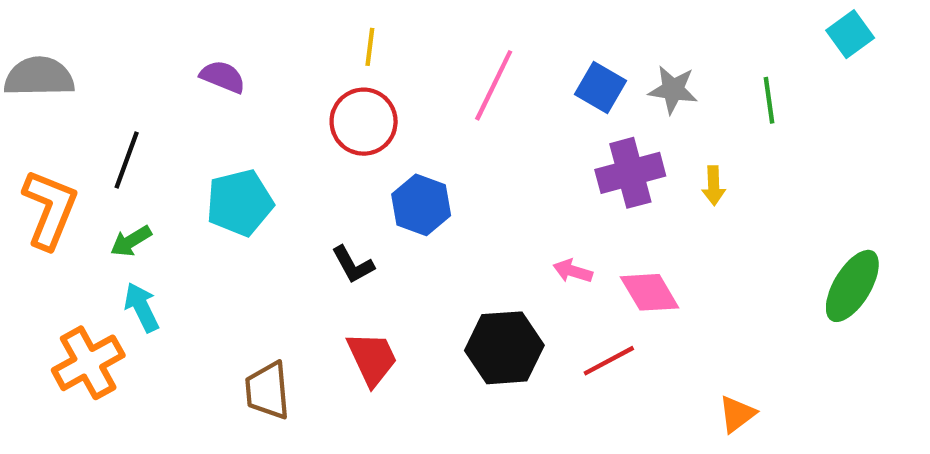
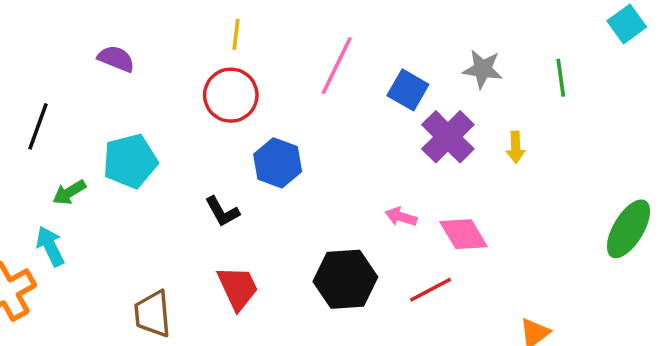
blue square: (600, 87) -> (408, 90), moved
purple cross: (630, 173) -> (448, 137), turned -30
green arrow: (131, 241) -> (69, 192), moved

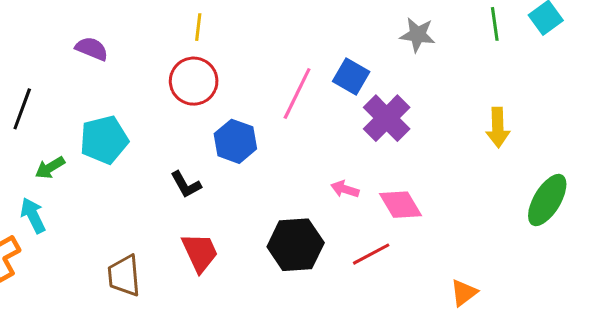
pink line: (337, 66) -> (297, 93), moved
gray star: (483, 69) -> (418, 35), moved
green line: (561, 78) -> (495, 24), moved
yellow arrow: (516, 147) -> (498, 127), moved, size x1.4

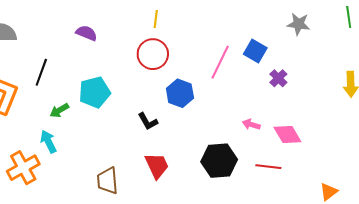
purple cross: (387, 118) -> (278, 78), size x0.6
red line: (371, 254) -> (268, 167), turned 35

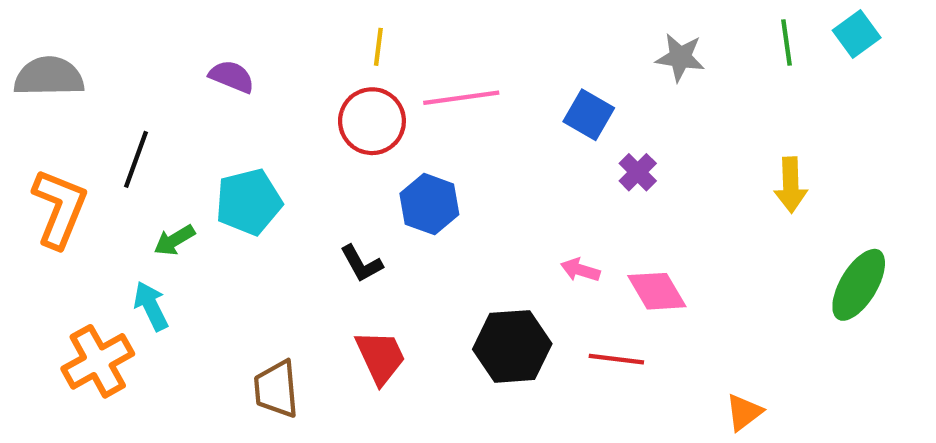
pink line: (220, 62) -> (461, 98), moved, turned 56

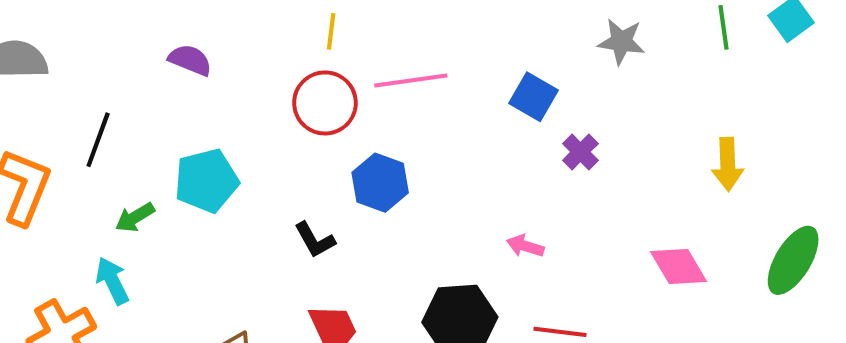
pink diamond: (657, 291) -> (679, 266), moved

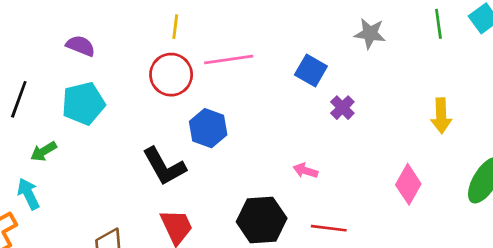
cyan pentagon: (206, 181) -> (83, 103), moved
black L-shape: (315, 240) -> (164, 166), size x1.6
pink diamond: (679, 266) -> (408, 184), turned 60

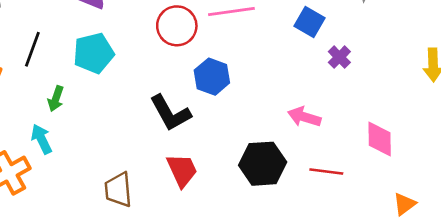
green arrow: (44, 151) -> (56, 99), turned -40
pink arrow: (305, 171) -> (304, 117), size x1.4
pink diamond: (408, 184) -> (380, 139), moved, turned -30

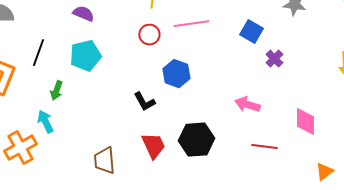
red circle: (177, 26) -> (149, 35), size x0.7
black L-shape: (170, 113) -> (144, 102), size x0.7
black hexagon: (263, 164) -> (196, 140), moved

